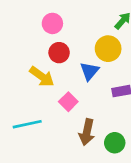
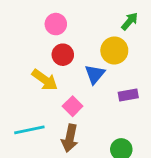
brown arrow: (87, 132) -> (70, 138), moved

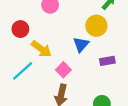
red circle: (63, 55) -> (20, 29), moved
cyan line: (29, 130) -> (23, 71), moved, turned -30

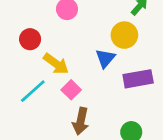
purple rectangle: (107, 61) -> (138, 79), size x1.5
pink square: (63, 70) -> (71, 90), moved

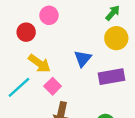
yellow circle: (124, 35) -> (116, 38), moved
red circle: (30, 39) -> (26, 32), moved

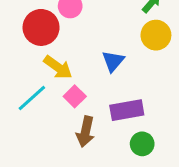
red circle: (26, 32) -> (41, 27), size x1.5
purple rectangle: (111, 77) -> (127, 110), moved

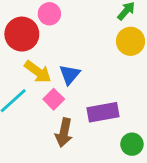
blue triangle: (113, 61) -> (70, 75), moved
green circle: (142, 144) -> (132, 144), moved

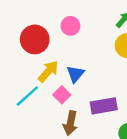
pink circle: (49, 14) -> (70, 26), moved
yellow arrow: (38, 72) -> (48, 71), turned -85

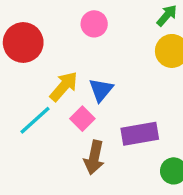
red circle: (35, 39) -> (23, 43), moved

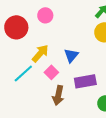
pink circle: (94, 24) -> (45, 15), moved
blue triangle: (101, 90) -> (71, 55), moved

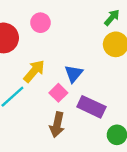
pink square: (51, 72) -> (58, 93), moved
purple rectangle: (85, 81) -> (91, 107), turned 35

